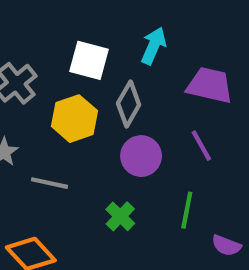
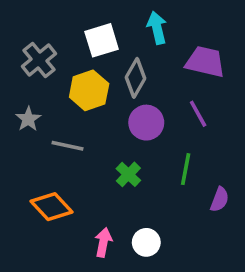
cyan arrow: (154, 46) -> (157, 28), turned -36
white square: (89, 60) -> (102, 40), turned -32
purple semicircle: (226, 245) -> (220, 199), turned -90

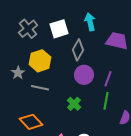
gray cross: (39, 60) -> (28, 29), moved
yellow hexagon: (89, 90) -> (40, 61), moved
purple line: (198, 114) -> (108, 79), moved, turned 49

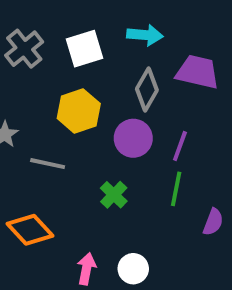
cyan arrow: (90, 22) -> (145, 35), turned 108
gray diamond: (78, 50) -> (147, 90), moved
yellow hexagon: (40, 61) -> (79, 111), moved

